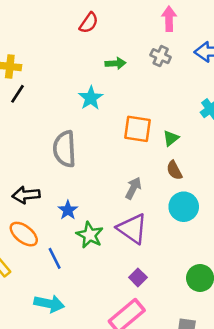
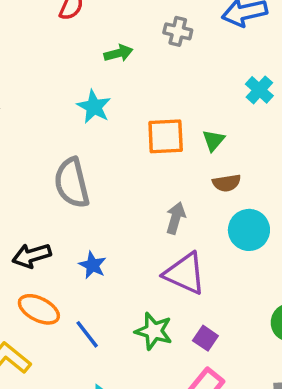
brown semicircle: (174, 170) -> (227, 183), turned -60
green star: (90, 235) -> (154, 331), moved

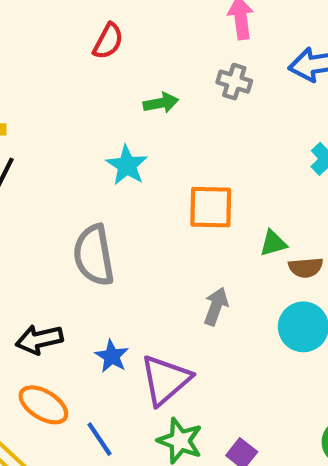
green triangle: (213, 140) -> (273, 243), moved, turned 30
brown semicircle: (227, 183) -> (306, 268), moved
purple triangle: (185, 273) -> (165, 380), moved, turned 51

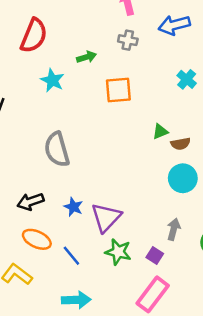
red semicircle: (108, 41) -> (34, 36), moved, size x1.6
cyan star: (127, 165) -> (52, 80), moved
orange square: (211, 207) -> (118, 90), moved
gray arrow: (216, 306) -> (174, 229), moved

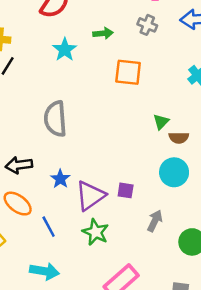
green triangle: (160, 132) -> (161, 122), turned -35
purple square: (155, 256) -> (126, 190), moved, turned -35

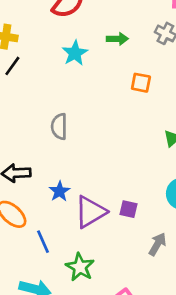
orange square: (128, 72) -> (141, 83), size x0.7
gray semicircle: (55, 119) -> (59, 126), size x0.7
green star: (96, 232) -> (80, 267), moved

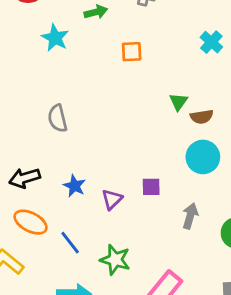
purple triangle: (90, 212) -> (112, 199), size x0.6

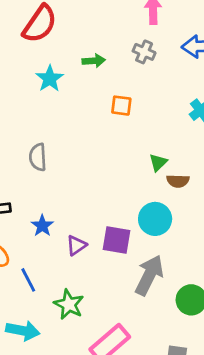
cyan circle: (203, 157) -> (155, 219), moved
purple square: (151, 187) -> (116, 240), size x1.5
gray arrow: (190, 216) -> (149, 275), size x1.6

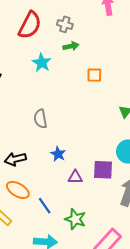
gray cross: (144, 52) -> (65, 24), moved
blue star: (42, 226) -> (58, 154), moved
purple triangle: (76, 245) -> (75, 177), turned 42

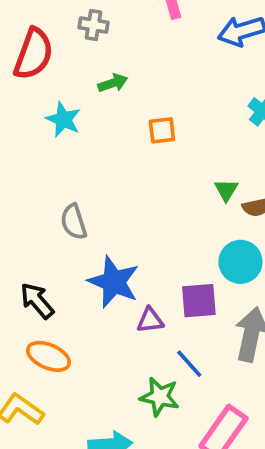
gray cross: (65, 24) -> (94, 25), moved
blue star: (58, 154) -> (114, 282), size x1.8
black arrow: (15, 159) -> (37, 301), turned 70
blue line: (45, 206) -> (189, 364), moved

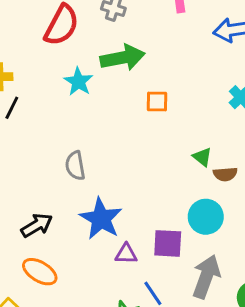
green arrow: (113, 83) -> (123, 58), size x1.8
green triangle: (226, 190) -> (202, 157), turned -30
black arrow: (37, 301) -> (37, 225), turned 92

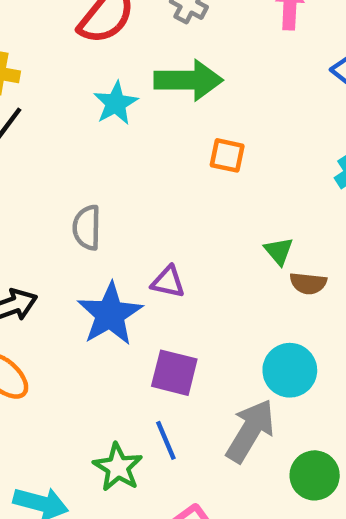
cyan circle: (206, 217) -> (290, 370), moved
purple square: (168, 243) -> (174, 373), moved
purple triangle: (126, 254) -> (168, 282), moved

